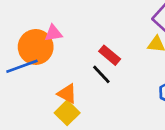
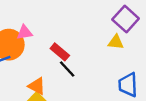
red rectangle: (110, 55) -> (60, 52), moved

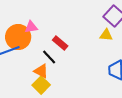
black line: (67, 69) -> (49, 57), moved

